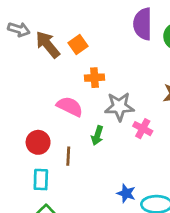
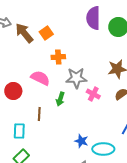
red circle: (38, 142) -> (13, 91), moved

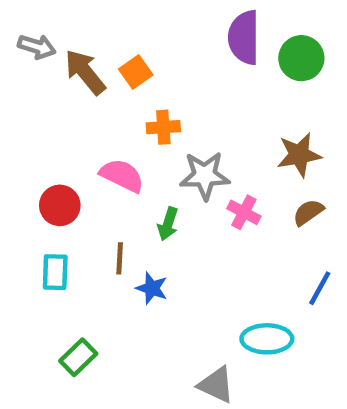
cyan rectangle: (19, 131) -> (55, 272), moved
blue star: (81, 141) -> (152, 288), moved

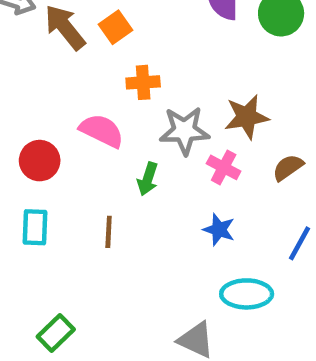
brown star: (299, 155) -> (247, 117), moved
brown line: (120, 258) -> (109, 232), moved
blue star: (152, 288) -> (219, 230), moved
green rectangle: (78, 357) -> (56, 333), moved

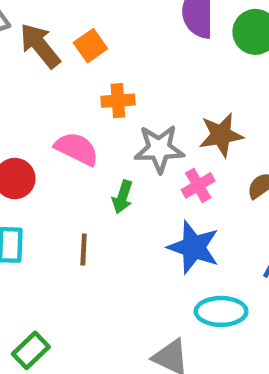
pink cross: (224, 167) -> (198, 185), turned 32
blue star: (219, 230) -> (194, 247), size x1.6

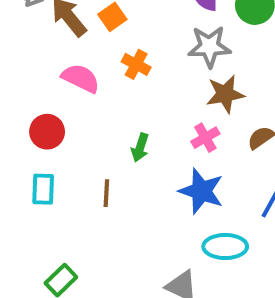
orange cross: (118, 101) -> (136, 64), turned 32
pink semicircle: (77, 149) -> (81, 78), moved
gray star: (159, 149) -> (209, 47), moved

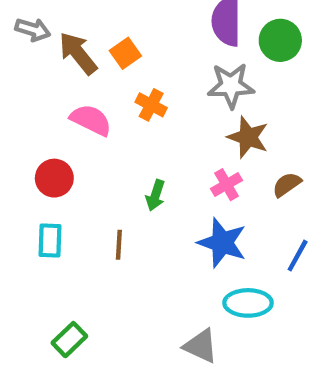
brown star: (225, 94) -> (248, 137), turned 30

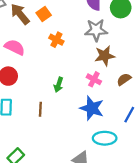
pink semicircle: (91, 120) -> (15, 47), moved
brown star: (248, 137) -> (105, 56), turned -30
pink cross: (226, 185) -> (94, 79), turned -32

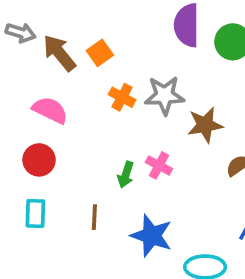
gray star: (96, 30) -> (164, 95), moved
pink cross: (94, 79) -> (159, 165), moved
blue star: (92, 108) -> (152, 236), moved

